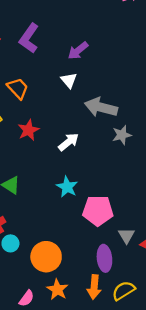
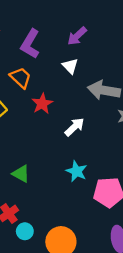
purple L-shape: (29, 38) -> (30, 44), moved
red star: (29, 130) -> (42, 104), moved

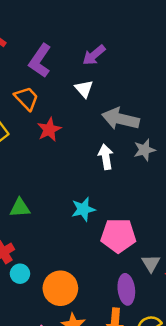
white arrow: (75, 127) -> (106, 157), moved, turned -60
cyan star: (76, 171) -> (83, 209), turned 30
green triangle: (21, 174) -> (20, 208), turned -36

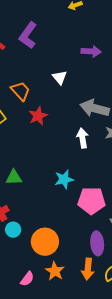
purple arrow: (94, 55) -> (91, 51), moved, turned -138
purple L-shape: (40, 61) -> (28, 35), moved
white triangle: (84, 89) -> (60, 77), moved

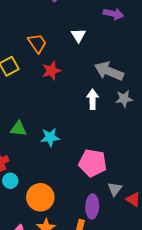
cyan star: (64, 179) -> (50, 137), moved

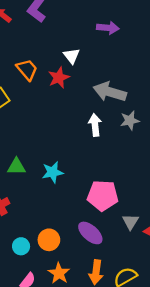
red star: (51, 71) -> (59, 78), moved
cyan circle: (10, 181) -> (21, 246), moved
orange circle: (40, 197) -> (49, 240), size x0.7
purple ellipse: (92, 206) -> (90, 233), moved, turned -45

